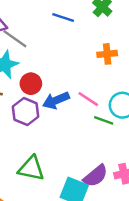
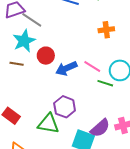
purple hexagon: (26, 112) -> (65, 107), moved

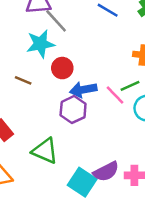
brown line: (17, 64) -> (23, 80), moved
green line: (105, 83) -> (130, 86), moved, turned -56
purple hexagon: (65, 107) -> (73, 110), moved

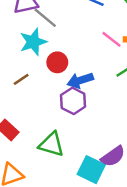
brown line: (23, 80) -> (21, 79), turned -49
pink line: (115, 95) -> (112, 39), moved

